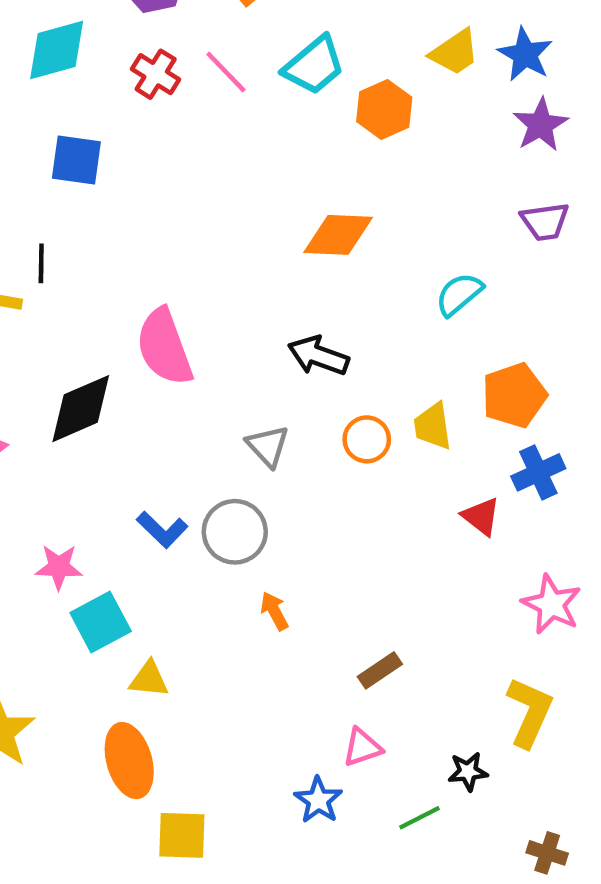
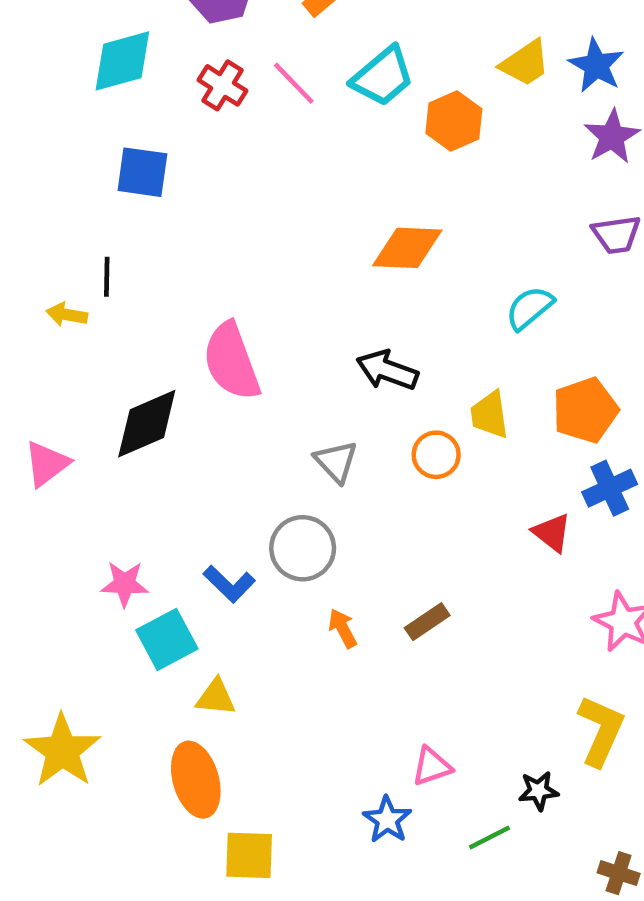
yellow trapezoid: (433, 426) -> (490, 415), moved
blue L-shape: (162, 530) -> (229, 584), moved
brown rectangle: (380, 670) -> (427, 622), moved

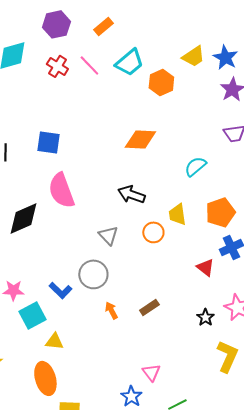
blue square: (142, 172) -> (48, 142), moved
pink triangle: (432, 766) -> (151, 372), turned -48
black star: (538, 791) -> (205, 317), moved, turned -30

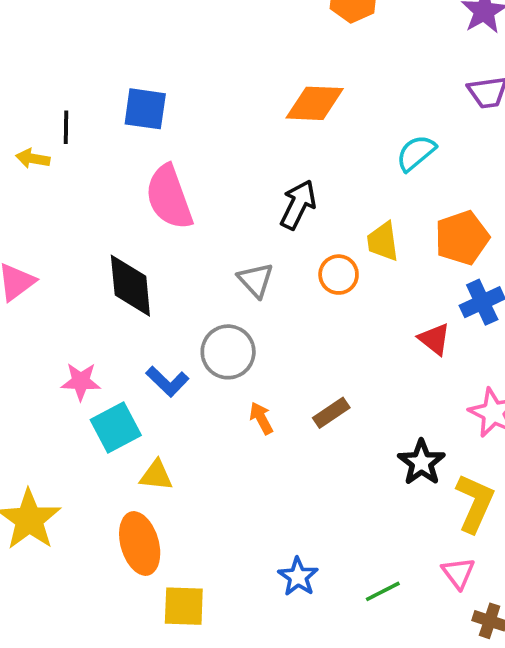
black arrow: (131, 194) -> (298, 205), turned 96
black diamond: (23, 218) -> (130, 286), moved, turned -72
black star: (205, 317) -> (421, 462), moved, size x1.4
pink triangle: (151, 372) -> (458, 573), moved

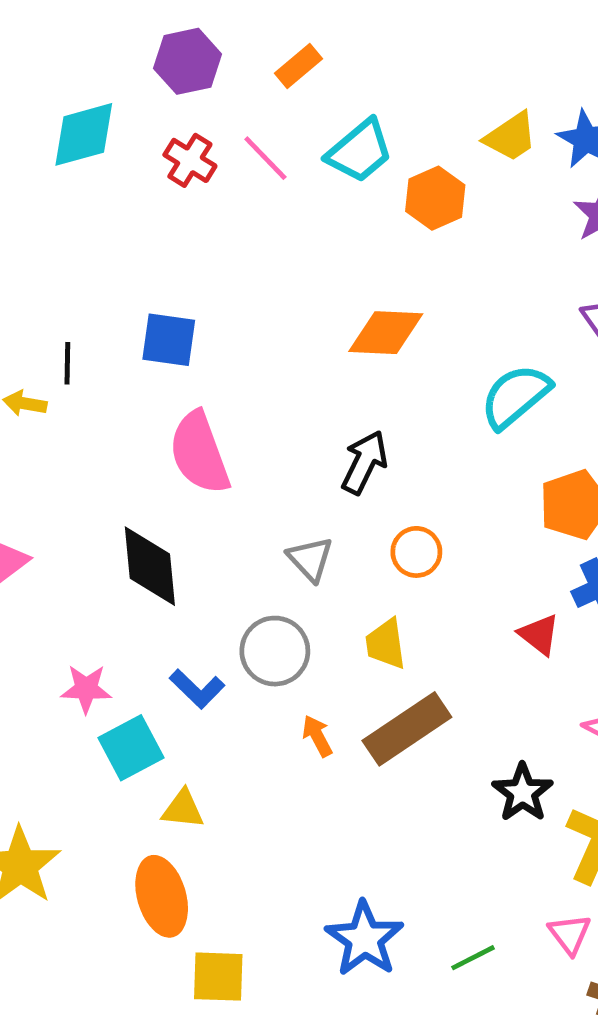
cyan semicircle: (416, 153) -> (515, 396), size x1.4
yellow trapezoid: (383, 241) -> (386, 644), moved
brown rectangle: (331, 413) -> (407, 729), size x1.8
blue star: (298, 577) -> (364, 939), size x1.5

